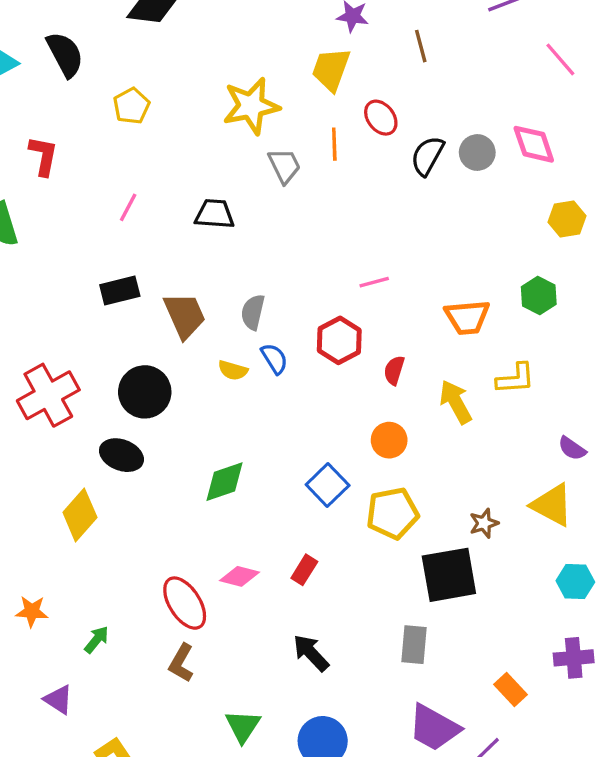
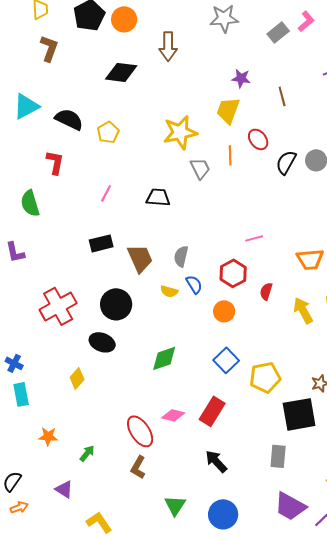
black semicircle: (65, 54) -> (69, 119), moved, turned -36
orange circle: (389, 440) -> (224, 311), moved
yellow diamond: (80, 515) -> (77, 378), size x0.7
red rectangle: (304, 570) -> (212, 411), size x1.6

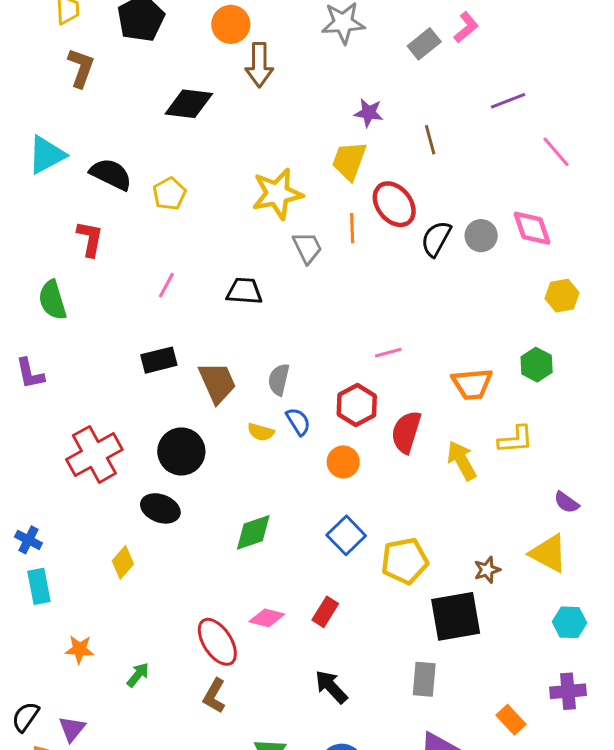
orange circle: (124, 19) -> (231, 24), moved
red ellipse: (258, 139) -> (394, 204), size x1.4
red semicircle: (266, 291) -> (406, 432), size x1.6
red rectangle: (212, 411) -> (325, 612), size x0.7
purple triangle: (64, 489) -> (72, 729), moved, turned 36

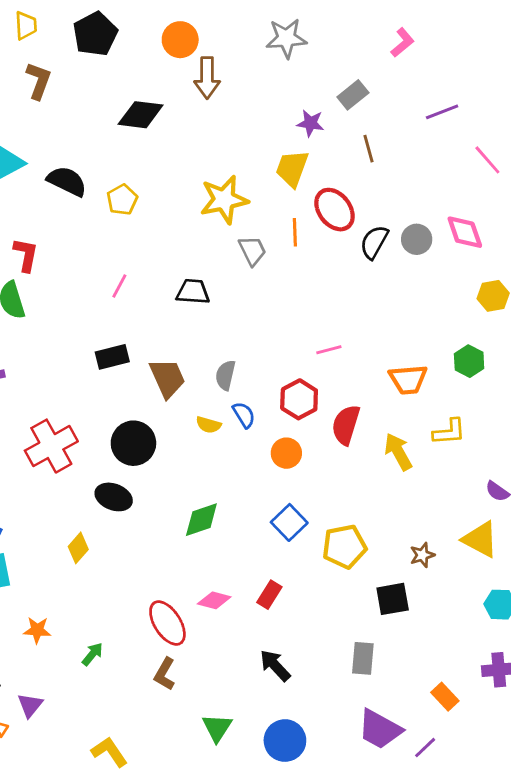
gray rectangle: (424, 44) -> (353, 95), moved
red L-shape: (90, 239) -> (26, 255), moved
black square: (456, 616) -> (393, 599), size x0.7

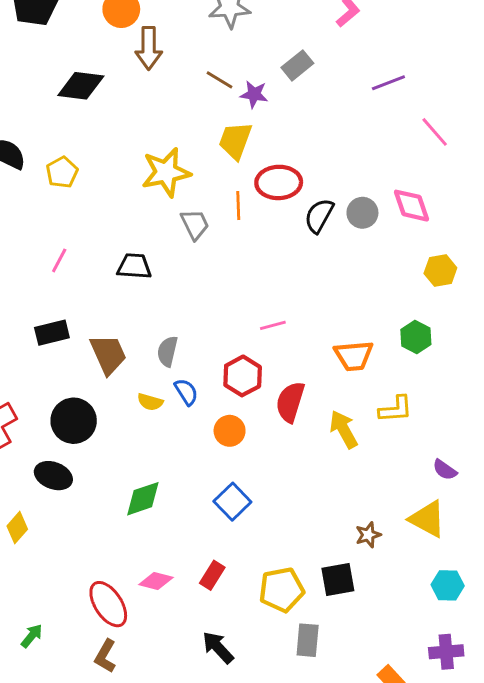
brown line: (368, 149) -> (219, 80), moved, turned -44
red ellipse: (335, 210) -> (279, 182), turned -54
yellow pentagon: (344, 547) -> (282, 590), moved

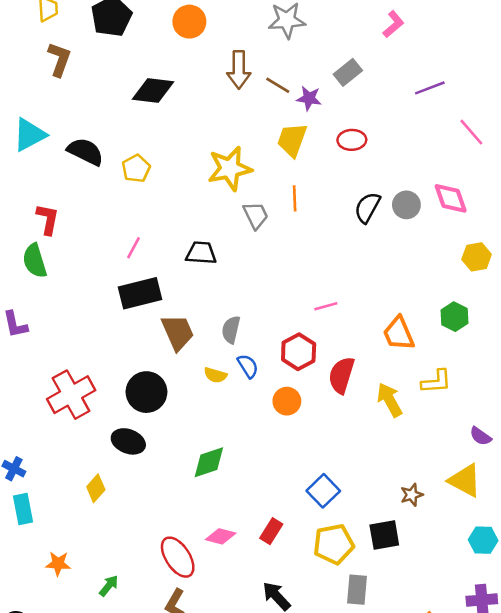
brown arrow: (149, 48) -> (239, 70), moved
red ellipse: (279, 182) -> (352, 140), moved, size x0.7
black rectangle: (52, 333) -> (140, 293), moved, size x1.4
orange trapezoid: (354, 356) -> (399, 334), turned 72
blue square: (232, 502) -> (323, 491), moved

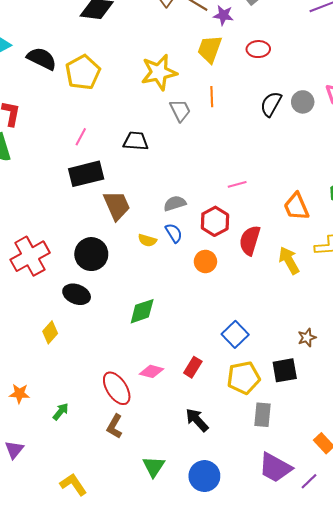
yellow pentagon: (136, 168) -> (83, 72), size x1.5
gray semicircle: (231, 330) -> (175, 203), moved, turned 60

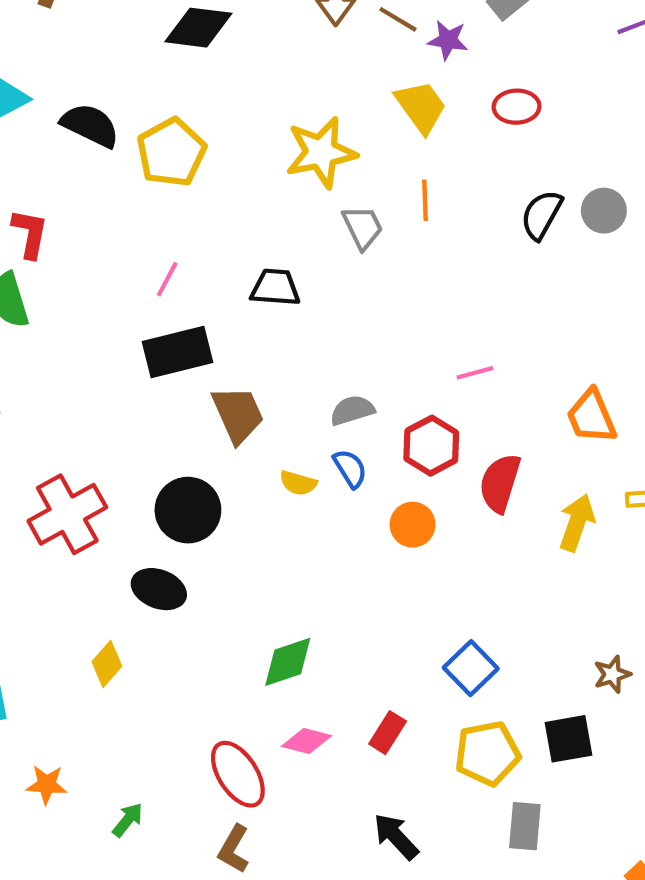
yellow trapezoid: (210, 49) -> (421, 107), turned 124
yellow arrow: (289, 260) -> (577, 523), turned 48
green diamond: (142, 311) -> (288, 662), moved

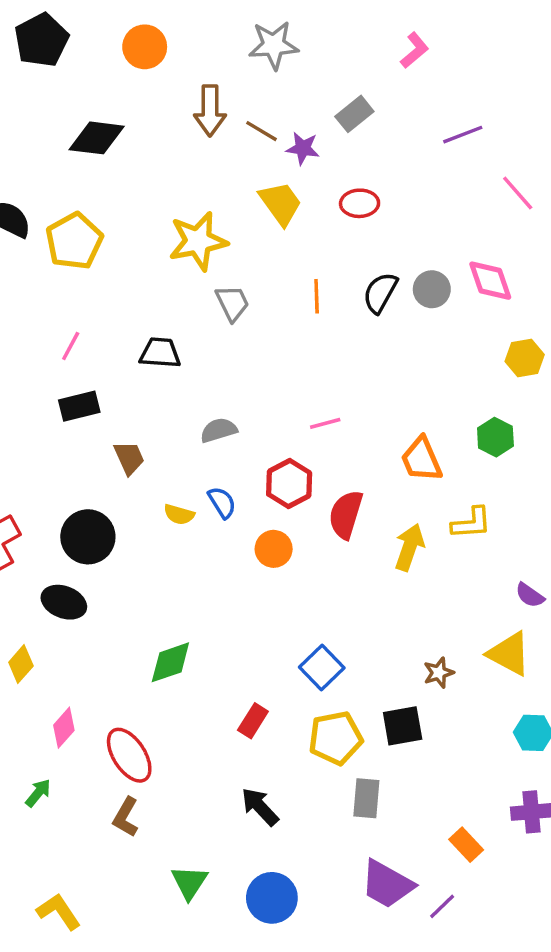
orange line: (425, 200) -> (317, 296), moved
black rectangle: (178, 352) -> (79, 406), size x0.7
gray semicircle: (352, 410) -> (219, 430), moved
brown trapezoid: (238, 414) -> (129, 458), size x0.7
pink diamond: (306, 741) -> (64, 728), moved, turned -63

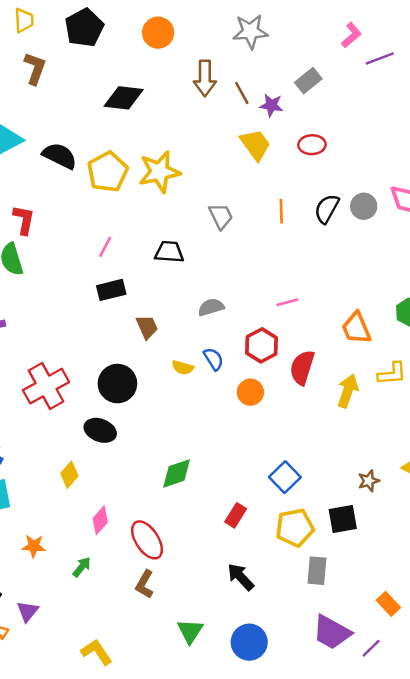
brown line: (262, 131) -> (242, 93), turned 30
purple line: (463, 135) -> (380, 58), moved
yellow star: (198, 241) -> (159, 172), moved

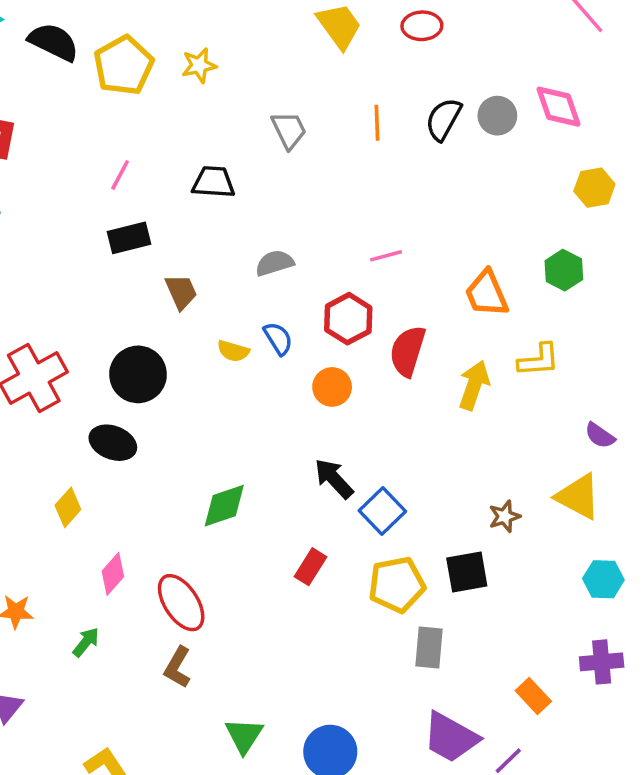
yellow star: (159, 172) -> (199, 65), size x0.6
black arrow: (241, 577) -> (334, 479), moved

